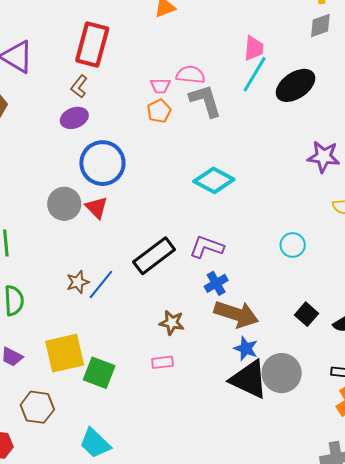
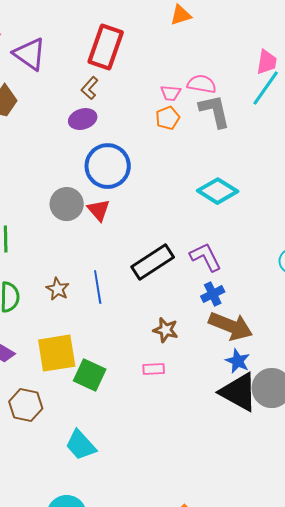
purple L-shape: (207, 247) -> (206, 257), turned 40
brown star: (78, 282) -> (58, 289), moved, turned -30
blue line: (101, 284) -> (98, 287), turned -52

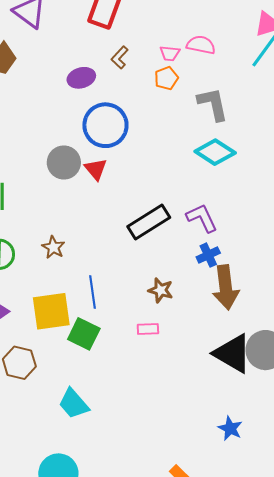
brown L-shape: (90, 88) -> (120, 57), moved
gray L-shape: (215, 111) -> (213, 104), moved
blue line: (98, 287) -> (93, 292), moved
brown arrow: (231, 326) -> (226, 287), turned 60
blue star: (238, 361) -> (230, 428), moved

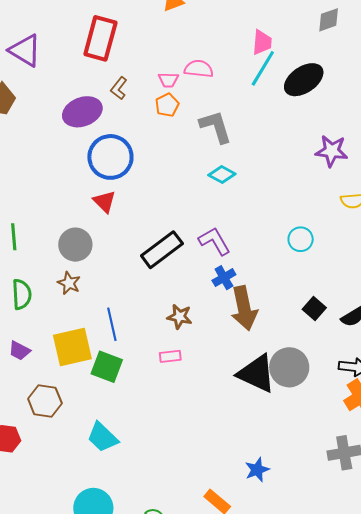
purple ellipse: (81, 78) -> (82, 112), size x1.4
cyan diamond: (215, 152) -> (222, 174), size x0.7
gray circle: (64, 163) -> (75, 245), moved
blue star: (230, 428) -> (257, 470), moved, turned 30

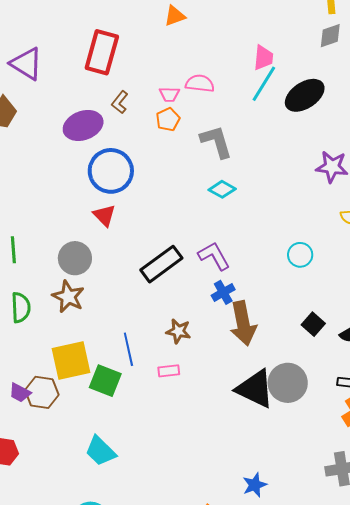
brown star: (69, 283) -> (68, 297), size x1.4
blue line: (112, 324) -> (128, 349), moved
purple trapezoid: (19, 351) -> (20, 393), moved
brown hexagon: (45, 401) -> (42, 392), moved

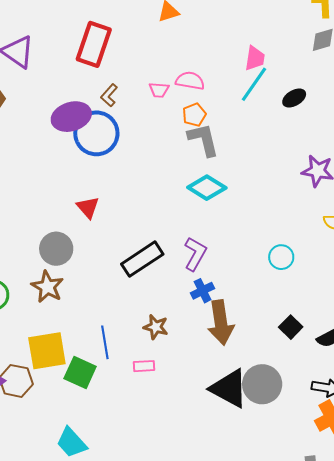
black ellipse: (305, 95) -> (294, 98), size x0.6
orange pentagon: (168, 119) -> (194, 115), moved
blue circle: (111, 171) -> (96, 133), moved
cyan diamond: (222, 189) -> (207, 188), size x1.4
purple L-shape: (214, 256) -> (195, 254), turned 56

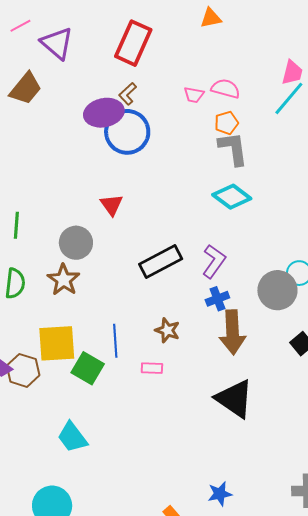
brown L-shape: (109, 95) -> (128, 94), moved
gray circle: (262, 384) -> (277, 290), moved

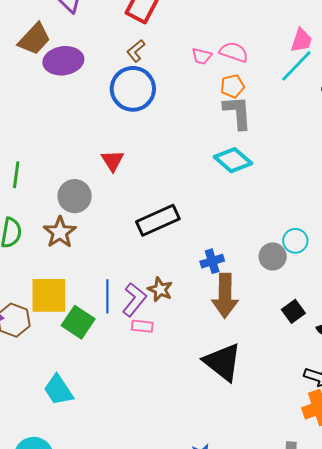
purple ellipse: (104, 113) -> (63, 61), moved
purple L-shape: (214, 261) -> (134, 300), moved
gray circle: (277, 290) -> (273, 256), size x0.7

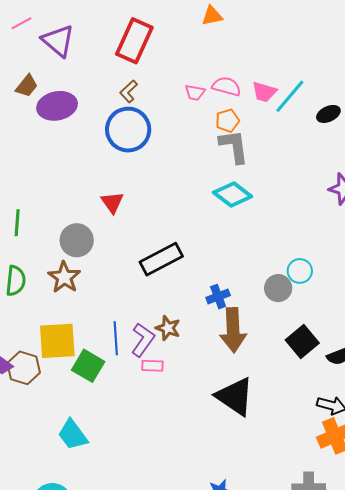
brown trapezoid: (34, 39) -> (27, 86), size x0.7
pink trapezoid: (301, 40) -> (264, 92), moved, turned 92
black square: (293, 311) -> (302, 342), size x1.4

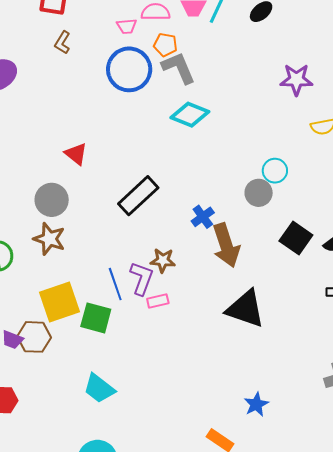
orange pentagon: (227, 121) -> (165, 45), turned -30
blue circle: (128, 130) -> (129, 69), moved

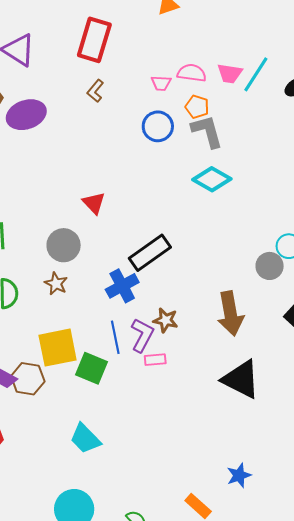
blue circle: (129, 69) -> (158, 126), size x0.7
blue cross: (203, 217) -> (122, 286), moved, size x1.4
brown star: (49, 239) -> (56, 284), size x0.7

